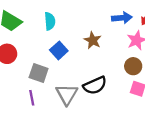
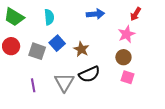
blue arrow: (122, 18) -> (95, 14), moved
brown star: (93, 40) -> (81, 49), moved
gray square: (39, 73) -> (37, 51), moved

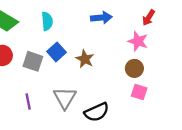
pink star: (126, 34) -> (138, 41), turned -30
black semicircle: (89, 74) -> (97, 112), moved

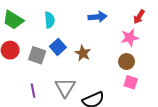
pink star: (138, 41) -> (130, 38), turned -30

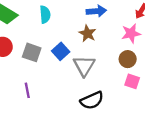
blue square: (58, 47) -> (61, 51), moved
brown star: (83, 53) -> (87, 33), moved
gray triangle: (65, 88) -> (84, 66), moved

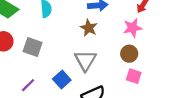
blue square: (61, 51) -> (62, 80), moved
purple line: (27, 90) -> (28, 85), turned 56

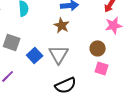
pink star: (133, 28) -> (114, 25), moved
blue square: (62, 80) -> (35, 55), moved

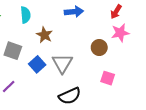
brown star: (62, 25) -> (44, 35), moved
brown circle: (98, 48) -> (99, 48), moved

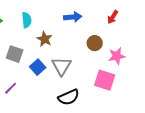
pink star: (120, 33) -> (117, 56), moved
brown circle: (99, 48) -> (95, 43), moved
pink square: (108, 78) -> (105, 80), size x1.5

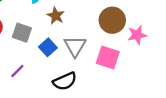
brown circle: (95, 43) -> (112, 20), size x1.5
pink square: (105, 80) -> (108, 58), moved
black semicircle: (69, 97) -> (65, 81), moved

